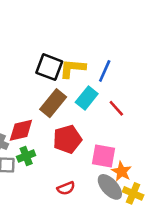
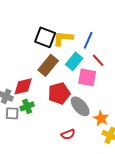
red line: (116, 108) -> (98, 60), moved
pink square: (103, 156) -> (87, 77), moved
gray ellipse: (110, 187) -> (80, 106), moved
red semicircle: (66, 188) -> (68, 134), moved

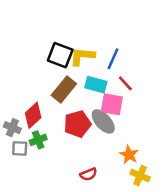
cyan rectangle: (74, 61) -> (96, 85), turned 66
red diamond: (23, 86) -> (33, 115), turned -30
gray ellipse: (80, 106) -> (103, 121), moved

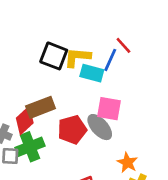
red line: (125, 83) -> (123, 45), moved
cyan rectangle: (96, 85) -> (92, 73), moved
brown rectangle: (64, 90) -> (41, 107), moved, turned 30
green cross: (38, 140) -> (30, 147), size x1.5

